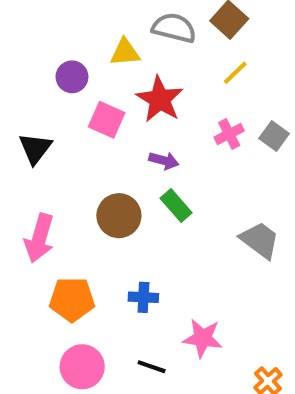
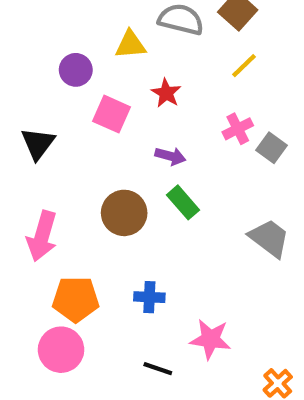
red star: (160, 99) -> (166, 93), size x0.6
gray square: (274, 136) -> (271, 148), moved
pink circle: (82, 367) -> (61, 350), moved

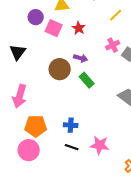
pink square: (112, 114) -> (54, 28), moved
brown circle: (124, 213) -> (60, 69), moved
black line: (158, 369) -> (72, 147), moved

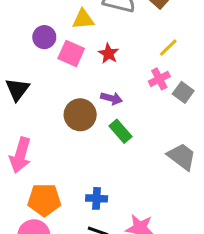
yellow line: (116, 15) -> (168, 48), moved

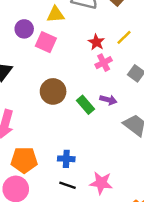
red star: (108, 54) -> (96, 42), moved
pink cross: (159, 79) -> (104, 63), moved
purple arrow: (111, 98) -> (108, 100), moved

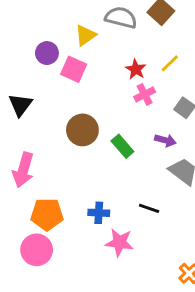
yellow triangle: (55, 14) -> (85, 35), turned -30
purple arrow: (108, 100) -> (165, 140), moved
pink star: (101, 183) -> (119, 242), moved
black line: (67, 185) -> (149, 208), moved

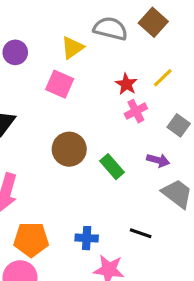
purple circle: (47, 53) -> (15, 52), moved

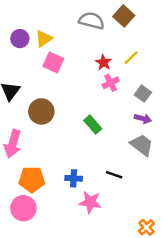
yellow triangle: (72, 48) -> (44, 39), moved
brown circle: (69, 149) -> (41, 111), moved
purple arrow: (158, 160) -> (143, 119), moved

